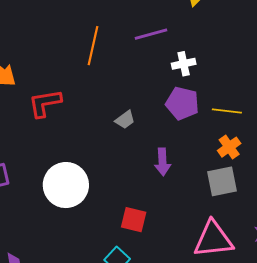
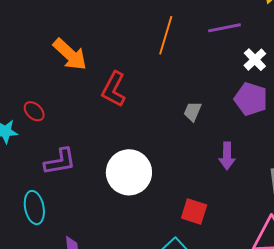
white cross: (184, 64) -> (255, 60), turned -35
red L-shape: (45, 103) -> (114, 89), turned -57
gray trapezoid: (125, 120) -> (193, 111), turned 145

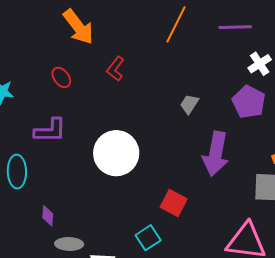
red L-shape: (114, 89) -> (115, 69), size x0.7
red ellipse: (34, 111) -> (61, 77), moved
purple arrow: (227, 156) -> (216, 154), size x1.6

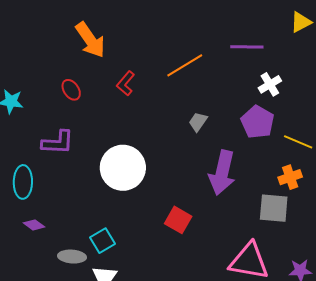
orange line: (176, 24) -> (185, 65), moved, turned 30
purple diamond: (48, 216) -> (34, 225), moved, turned -60
cyan square: (148, 238) -> (103, 241), moved

